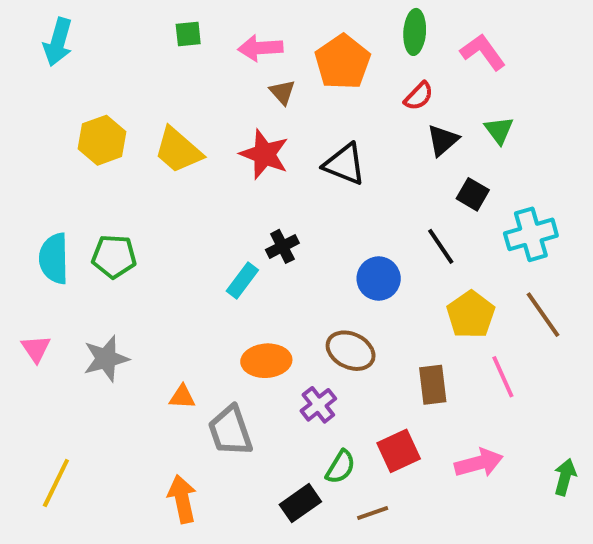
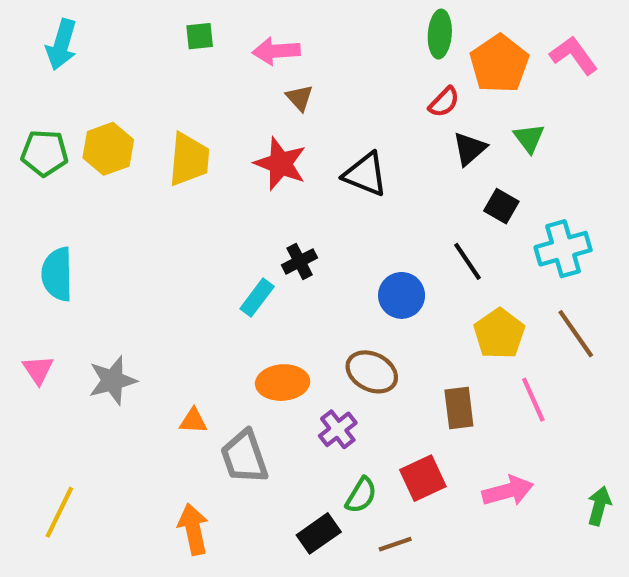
pink L-shape: (483, 52) -> (574, 55), moved
orange pentagon: (343, 62) -> (499, 64), moved
yellow trapezoid: (178, 150) -> (189, 159), turned -126
green pentagon: (114, 256) -> (45, 153), moved

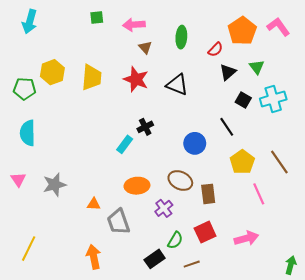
green ellipse: (440, 34) -> (181, 37), moved
green pentagon: (45, 153) -> (25, 89), moved
cyan cross: (563, 249) -> (273, 99), moved
brown rectangle: (459, 408) -> (208, 194), moved
green arrow: (599, 506) -> (291, 265), moved

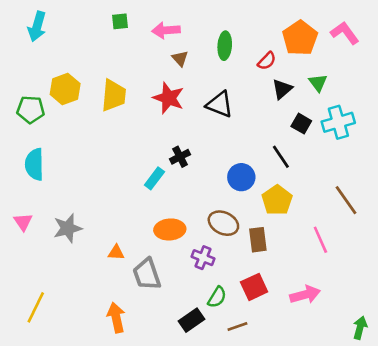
yellow pentagon: (242, 162) -> (277, 200), moved
purple cross: (164, 208) -> (203, 258), turned -30

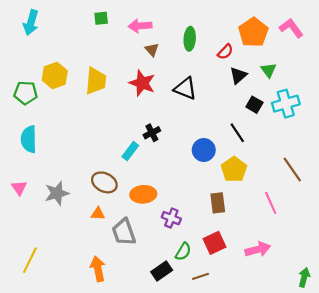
brown ellipse: (223, 223) -> (104, 182), moved

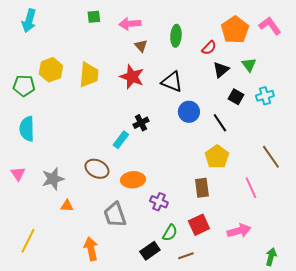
cyan cross: (286, 104) -> (265, 96), size x0.7
blue circle: (204, 150) -> (189, 112), moved
orange triangle: (98, 214) -> (67, 206), moved
green arrow: (304, 277) -> (271, 257), moved

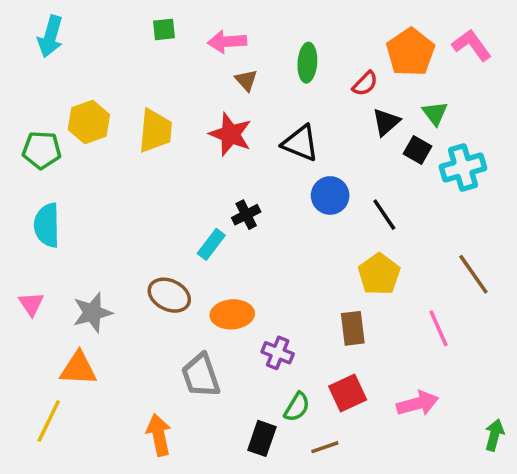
cyan cross: (265, 96) -> (463, 168), size x1.4
black square: (236, 97) -> (417, 150), moved
orange triangle: (67, 206) -> (78, 369), moved, size x1.6
black rectangle: (150, 251) -> (262, 438), turned -36
green arrow: (271, 257) -> (494, 435), moved

